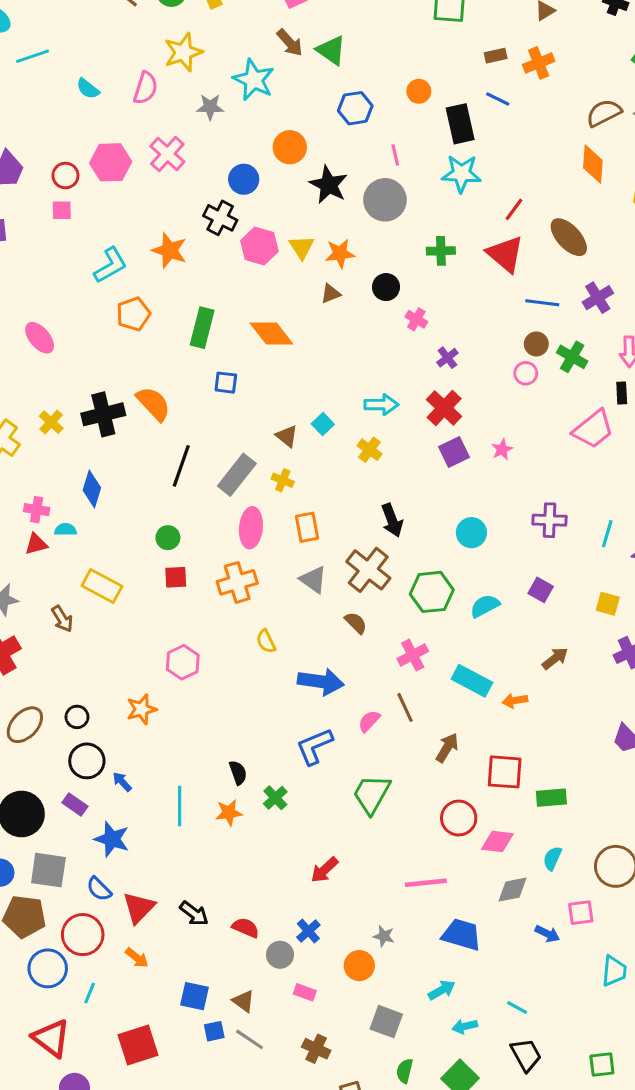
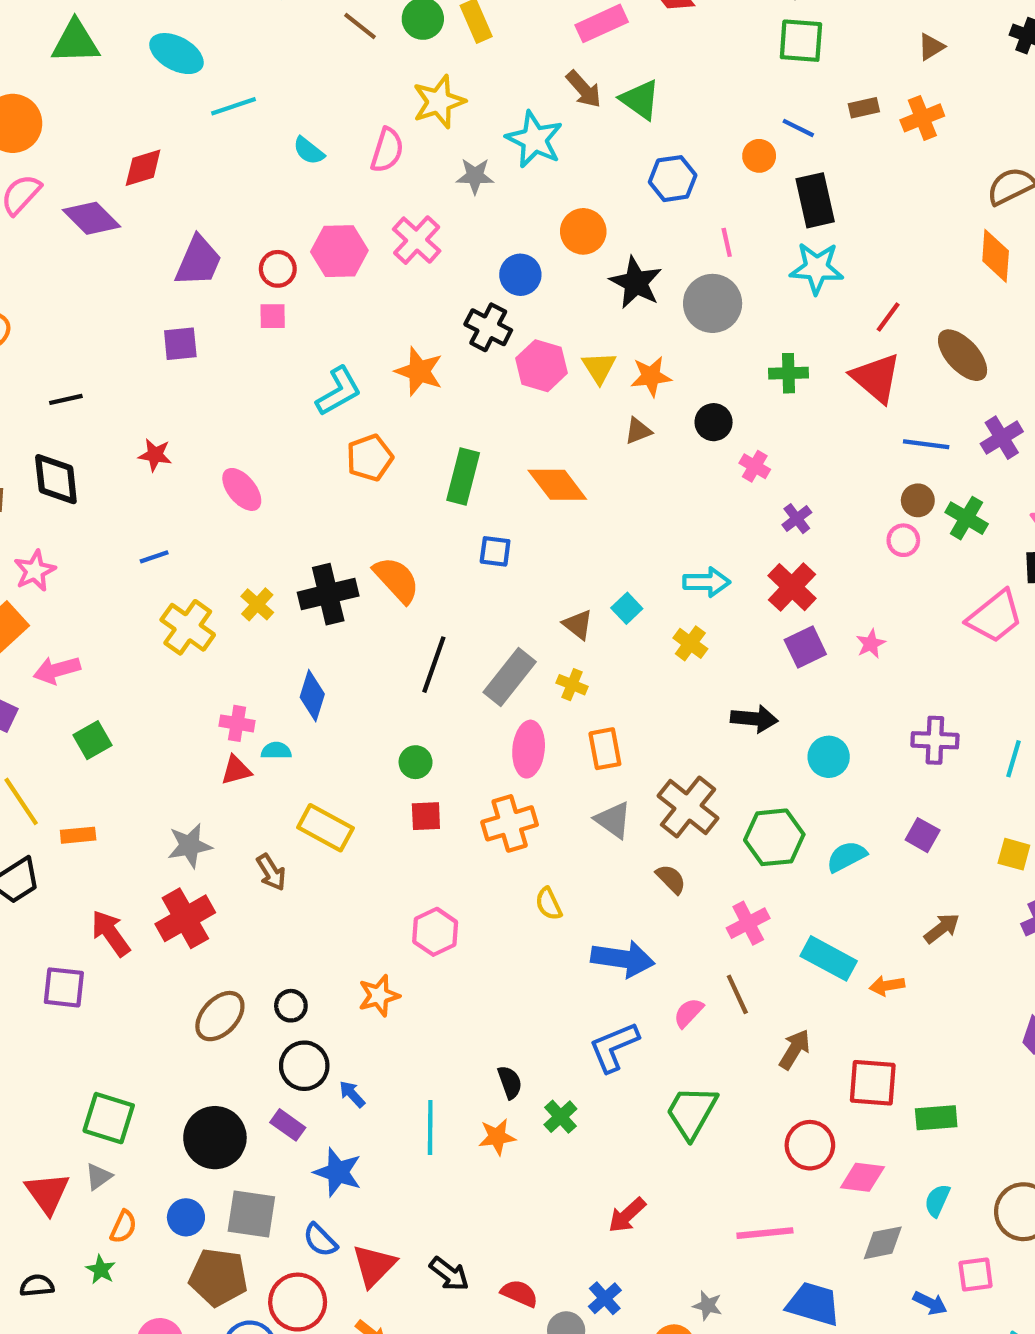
blue line: (498, 99) -> (798, 128), moved
black arrow: (392, 520) -> (754, 719), moved, turned -64

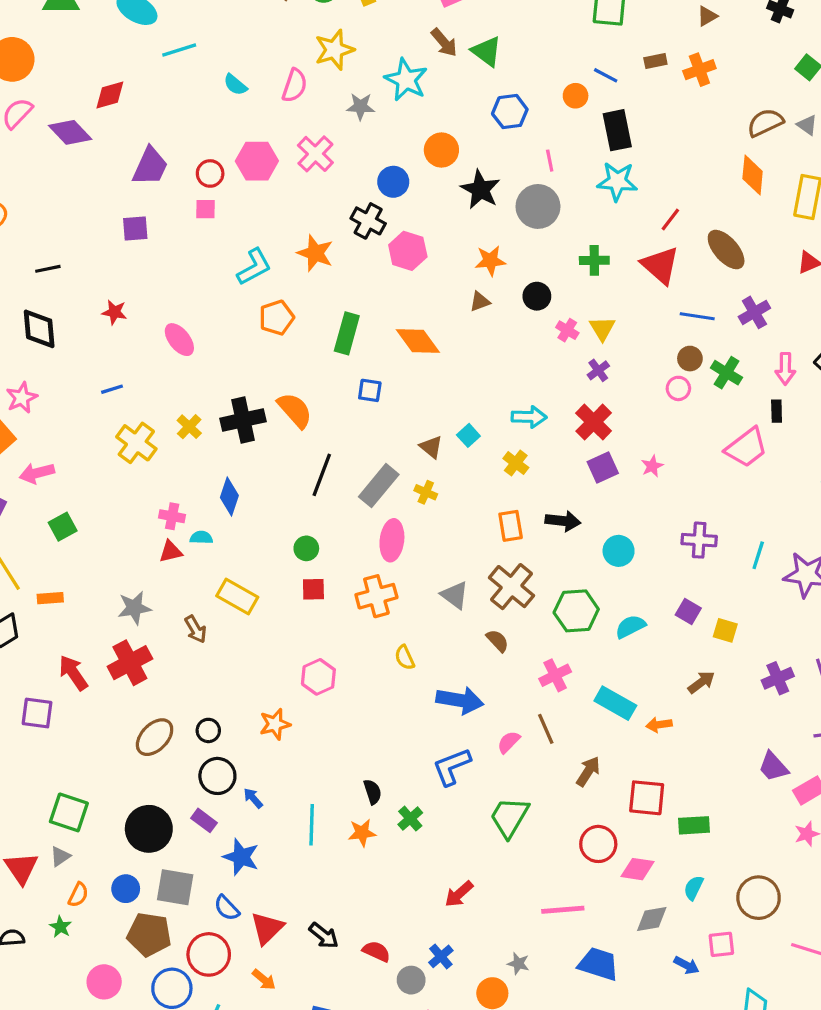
yellow triangle: (599, 367) -> (602, 328), moved
orange rectangle: (605, 749) -> (511, 526), moved
yellow square: (1014, 854) -> (725, 630), moved

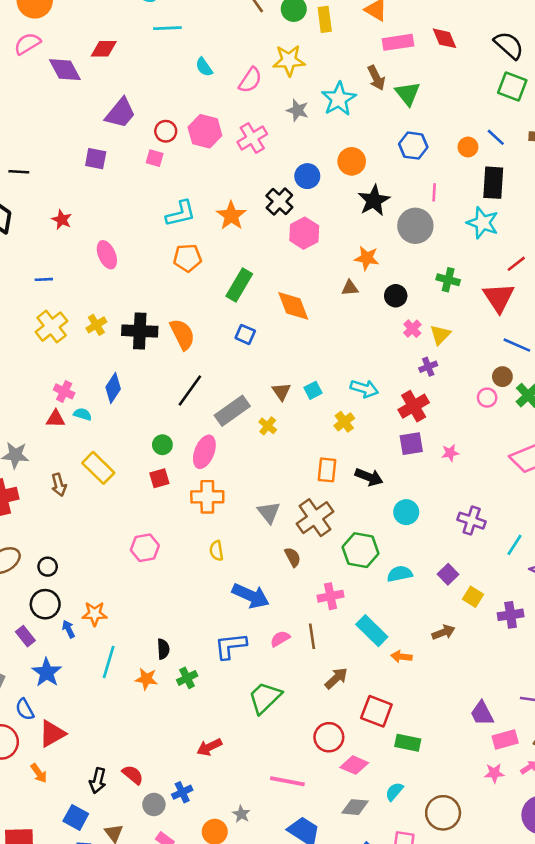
pink ellipse: (392, 540) -> (204, 452), moved
red square: (313, 589) -> (159, 478), turned -30
purple cross: (778, 678) -> (511, 615), moved
orange star: (275, 724) -> (95, 614), moved
black arrow: (324, 936) -> (98, 781), moved, turned 50

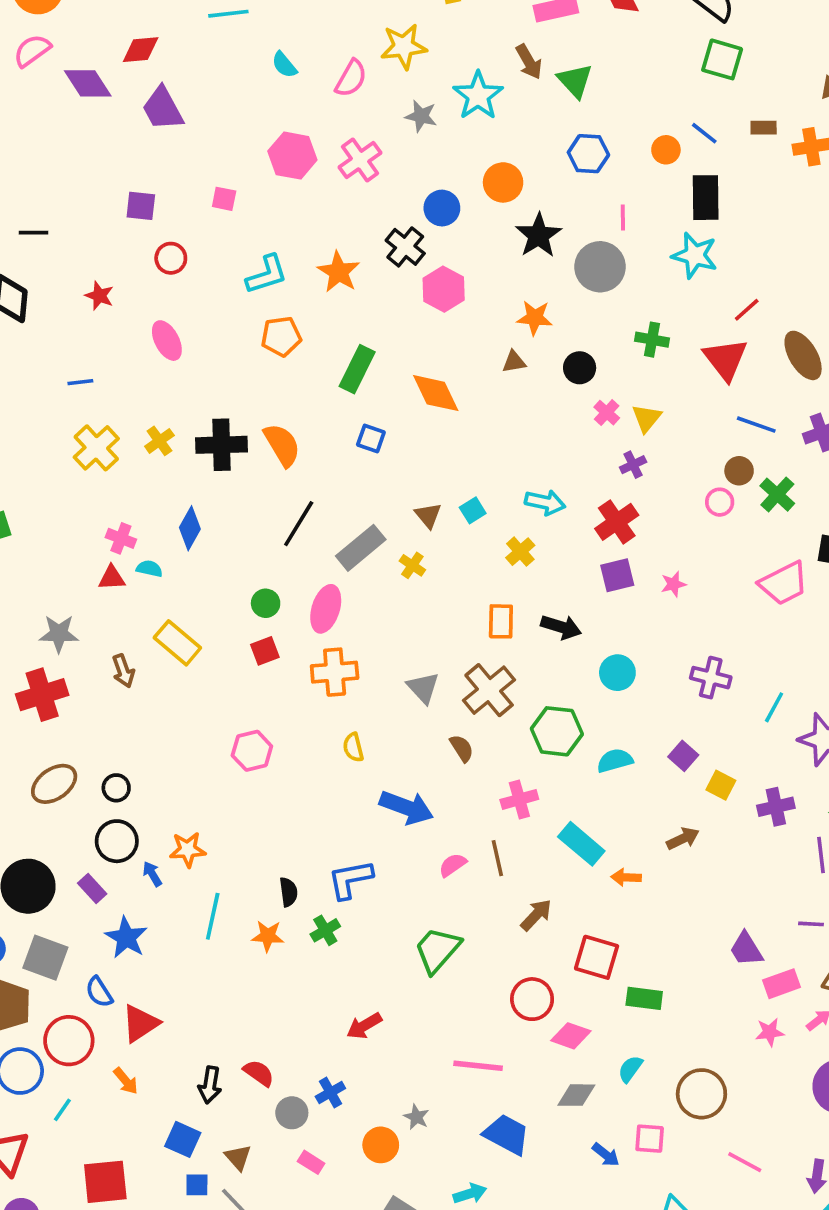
purple trapezoid: (120, 113) -> (163, 109), moved, turned 116
red circle: (166, 131) -> (171, 258), moved
blue L-shape: (230, 646) -> (350, 879), moved

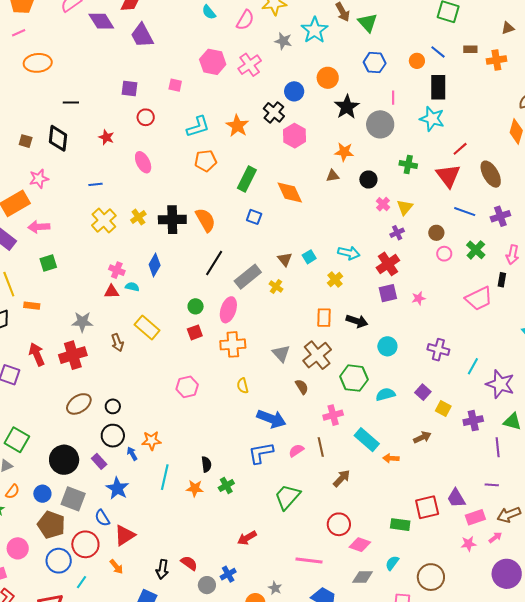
brown circle: (739, 471) -> (436, 233), moved
blue L-shape: (350, 879) -> (261, 453), moved
red square: (597, 957) -> (427, 507), moved, turned -30

